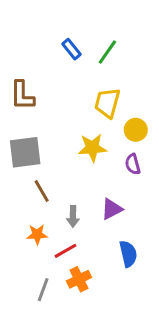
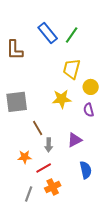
blue rectangle: (71, 49) -> (48, 33), size x1.5
brown L-shape: (22, 95) -> (15, 50), moved
brown line: (42, 191) -> (38, 128), moved

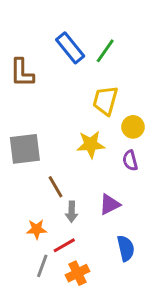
gray line: (29, 194) -> (42, 266), moved

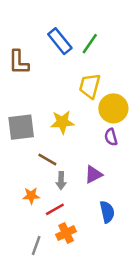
yellow circle: (133, 127) -> (113, 108), size x1.5
yellow star: (91, 144) -> (62, 122), moved
brown line: (56, 187) -> (47, 159), turned -30
gray line: (42, 266) -> (36, 245), moved

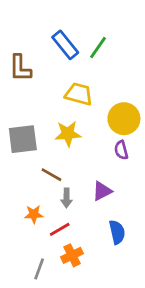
yellow trapezoid: (90, 86) -> (79, 94), moved, turned 90

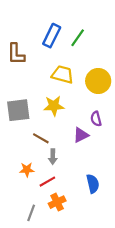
blue rectangle: (65, 45) -> (52, 36), turned 65
yellow circle: (124, 119) -> (98, 81), moved
purple triangle: (102, 191) -> (81, 135), moved

